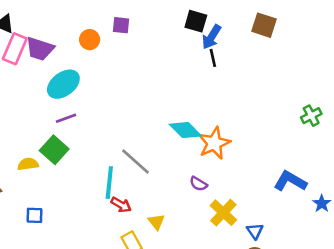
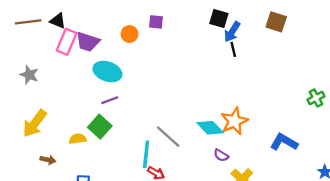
cyan ellipse: (63, 84) -> (107, 72), turned 56
cyan diamond: (185, 130) -> (210, 128), moved
blue L-shape: (290, 181) -> (284, 142), moved

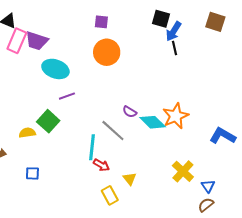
orange circle: (130, 34) -> (107, 52), moved, size x1.6
purple line: (110, 100) -> (67, 96), moved
purple semicircle: (221, 155) -> (130, 112), moved

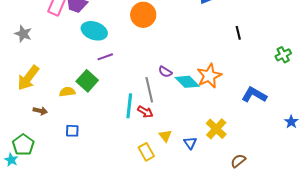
black line: (175, 48) -> (238, 33), moved
gray line: (113, 131) -> (149, 90), turned 35
red arrow: (101, 165) -> (145, 112), moved
blue triangle: (208, 186) -> (190, 143), moved

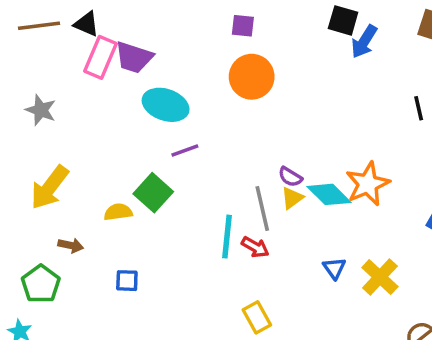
yellow triangle: (165, 136) -> (292, 198), moved, turned 32
blue triangle: (190, 143) -> (334, 268), moved
green pentagon: (23, 145) -> (41, 284), moved

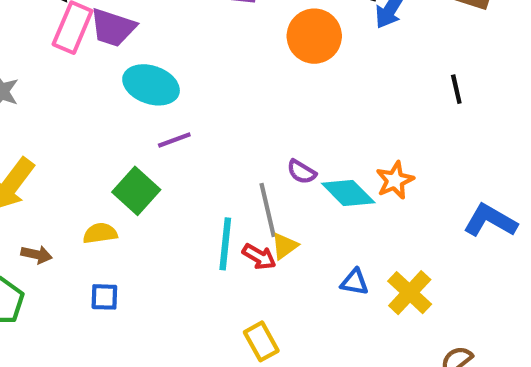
orange circle: (252, 77) -> (314, 36), moved
orange star: (368, 184) -> (395, 180), size x0.7
yellow triangle: (292, 198) -> (285, 246), moved
yellow semicircle: (118, 212) -> (100, 233), moved
blue triangle: (334, 268) -> (355, 282), turned -45

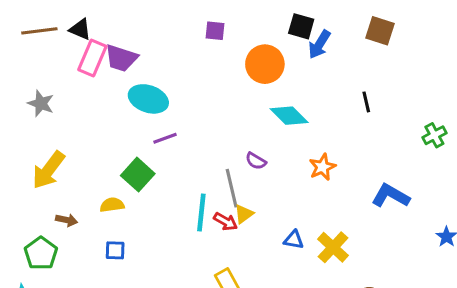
cyan diamond: (348, 193) -> (289, 116), moved

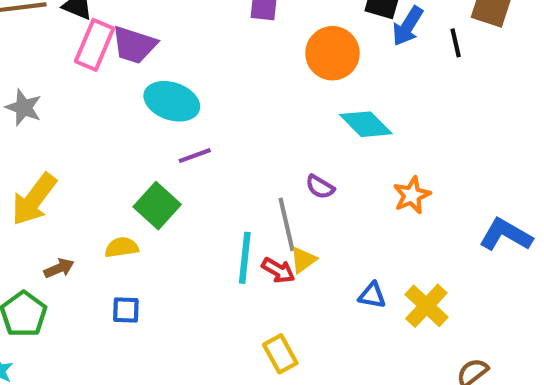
black line: (366, 102) -> (456, 43), moved
brown arrow: (67, 220) -> (59, 268), turned -35

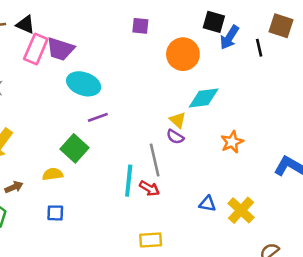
cyan diamond: (366, 124) -> (204, 98), turned -52
yellow triangle: (303, 260) -> (178, 120), moved, turned -42
yellow rectangle: (280, 354) -> (151, 240), turned -65

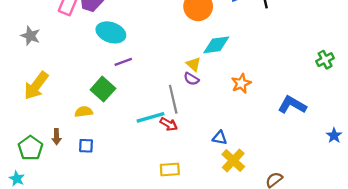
cyan line: (129, 181) -> (151, 117), turned 68
brown arrow: (14, 187) -> (56, 137), moved, turned 112
yellow cross: (241, 210) -> (233, 160), moved

